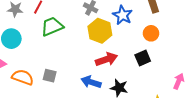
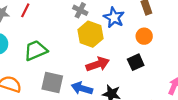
green trapezoid: (52, 26) -> (36, 50), moved
gray square: (50, 76) -> (52, 83), moved, size x1.5

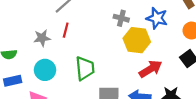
green trapezoid: (36, 50) -> (85, 68), turned 120

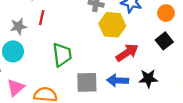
cyan circle: (45, 70) -> (13, 51), moved

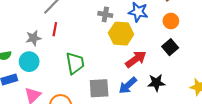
blue arrow: (118, 80) -> (128, 85), turned -42

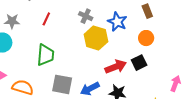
red line: (55, 29) -> (46, 19), moved
red arrow: (136, 59) -> (116, 67), moved

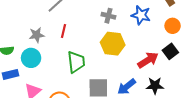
red line: (46, 19) -> (64, 31), moved
yellow hexagon: (96, 38) -> (113, 44), moved

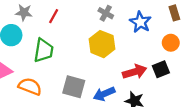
green trapezoid: (76, 62) -> (44, 50), moved

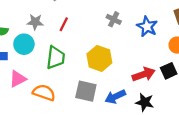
yellow hexagon: (102, 44) -> (99, 58), moved

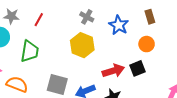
yellow hexagon: (99, 58) -> (82, 45), moved

